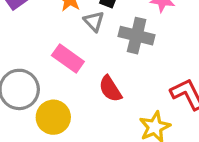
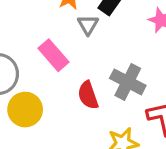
gray cross: (137, 36) -> (128, 82), moved

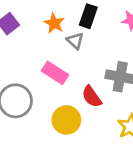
yellow circle: (25, 110) -> (66, 120), moved

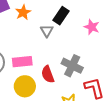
orange star: (54, 23) -> (23, 12), moved
pink rectangle: (55, 73) -> (22, 62), moved, turned -54

